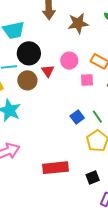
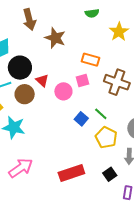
brown star: (78, 23) -> (55, 38), moved, turned -30
pink circle: (69, 61) -> (63, 91), moved

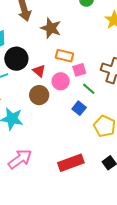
orange rectangle: (90, 60) -> (64, 56), moved
brown circle: (25, 94) -> (39, 95), moved
green line: (101, 114) -> (89, 89), moved

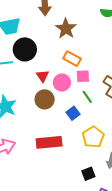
red triangle: (39, 71) -> (43, 76), moved
brown circle: (39, 95) -> (45, 99), moved
red rectangle: (71, 163) -> (49, 142), moved

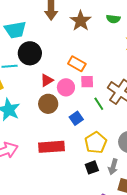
brown star: (66, 29) -> (81, 21), moved
red triangle: (43, 76) -> (47, 80), turned 32
green line: (87, 97) -> (99, 104), moved
black square: (88, 174) -> (92, 167), moved

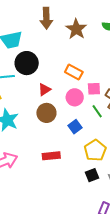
pink square: (87, 82) -> (94, 89), moved
pink circle: (66, 87) -> (75, 97), moved
red rectangle: (51, 147) -> (51, 156), size x0.7

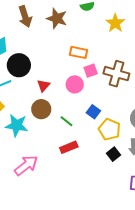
orange rectangle: (74, 72) -> (79, 52), moved
green line: (97, 111) -> (67, 121), moved
brown circle: (46, 113) -> (41, 109), moved
blue square: (75, 127) -> (93, 112), moved

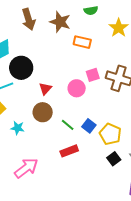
orange rectangle: (79, 52) -> (82, 42), moved
blue square: (93, 112) -> (89, 126), moved
cyan star: (17, 125) -> (18, 128), size x0.6

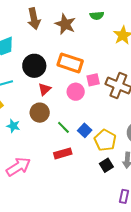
orange rectangle: (82, 42) -> (70, 63), moved, size x1.4
black circle: (21, 68) -> (34, 66), moved

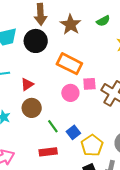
green semicircle: (97, 16) -> (103, 21), turned -32
black circle: (34, 66) -> (36, 41), moved
red triangle: (44, 89) -> (27, 84), moved

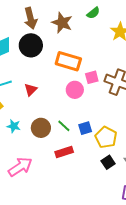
brown circle: (32, 108) -> (41, 128), moved
blue square: (73, 132) -> (85, 128), turned 32

